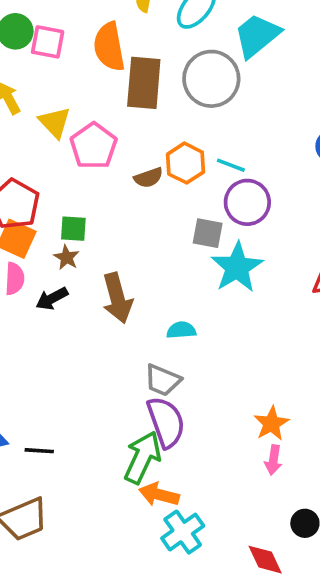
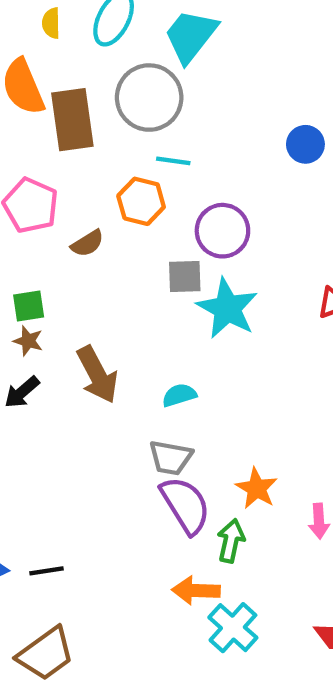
cyan line: (231, 165) -> (173, 161), moved
brown semicircle: (148, 178) -> (87, 243), moved
orange star: (271, 423) -> (257, 488), moved
green arrow: (143, 457) -> (231, 541), moved, size x0.7

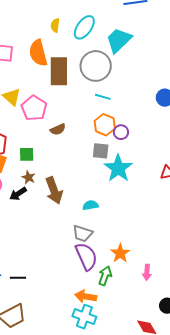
orange hexagon: (141, 201) -> (105, 125), moved
purple circle: (222, 231) -> (121, 132), size x0.6
brown star: (28, 341) -> (29, 177), moved
cyan cross: (233, 628) -> (84, 317), moved, turned -30

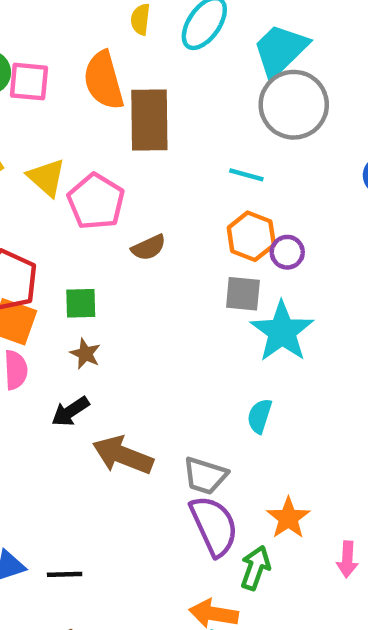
gray circle: (96, 66) -> (294, 105), moved
brown arrow: (54, 191) -> (123, 455), moved, turned 132
black arrow: (18, 194) -> (70, 411), moved
cyan semicircle: (91, 205) -> (260, 416), moved, turned -63

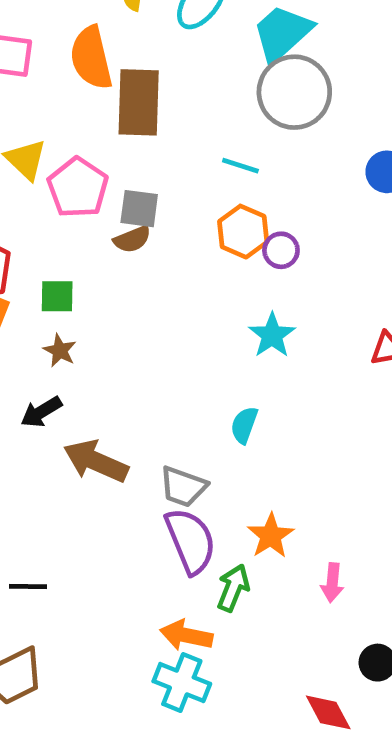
gray square: (243, 294) -> (139, 209), moved
cyan star: (282, 332) -> (272, 335), size x0.7

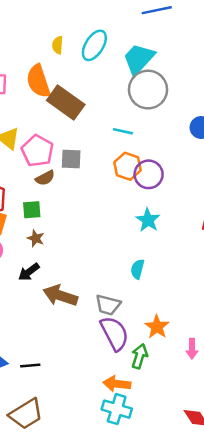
brown rectangle: (139, 102) -> (66, 103), turned -51
brown semicircle: (132, 239) -> (45, 178), moved
purple circle: (281, 250) -> (149, 174), size x1.5

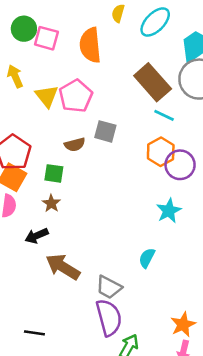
brown rectangle: (66, 103) -> (153, 82), moved
pink pentagon: (37, 151) -> (76, 96), moved
orange star: (157, 327) -> (183, 325), moved
black line: (30, 366) -> (34, 333), moved

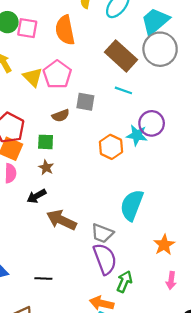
cyan line: (164, 115) -> (123, 90), moved
orange hexagon: (161, 152) -> (111, 147), moved
cyan star: (169, 211) -> (137, 135), moved, turned -30
cyan semicircle: (147, 258) -> (132, 205), size x1.8
orange star: (183, 325) -> (164, 245), moved

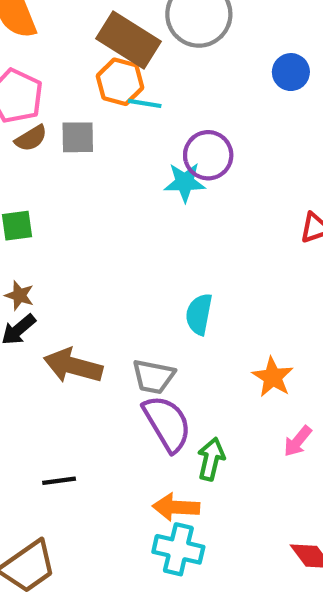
brown semicircle: (61, 116) -> (31, 138), moved
orange hexagon: (111, 147) -> (120, 82), moved
brown star: (46, 167) -> (19, 295), moved
cyan semicircle: (132, 205) -> (199, 314), size x0.7
pink arrow: (171, 281) -> (298, 441), turned 42

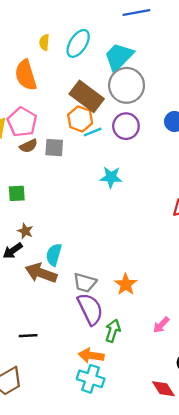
cyan line: (145, 103) -> (93, 132), turned -36
purple circle: (208, 155) -> (126, 126), moved
brown star: (19, 295) -> (25, 231), moved
cyan semicircle: (199, 314) -> (54, 255), moved
orange star: (273, 377) -> (126, 284), moved

